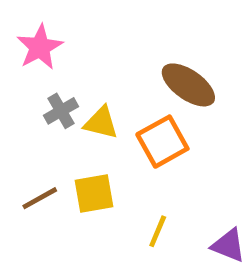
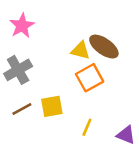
gray cross: (61, 111) -> (18, 70), moved, size x1.5
yellow triangle: (101, 123) -> (80, 50), moved

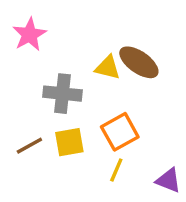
gray cross: (18, 70) -> (62, 94), moved, turned 36
orange square: (90, 78) -> (120, 132), moved

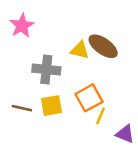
brown line: (29, 146) -> (22, 108), turned 42
yellow line: (116, 170) -> (101, 116), moved

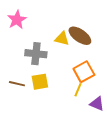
orange square: (89, 98) -> (84, 72), moved

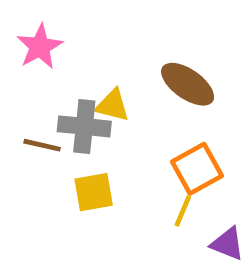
yellow triangle: (62, 39) -> (112, 105), moved
brown line: (17, 84) -> (42, 145), moved

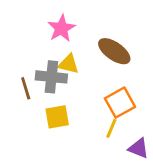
pink star: (40, 47) -> (61, 28), moved
brown line: (42, 145) -> (26, 88), turned 60

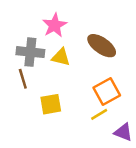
gray cross: (51, 77) -> (30, 52), moved
yellow line: (111, 128) -> (99, 114), turned 36

